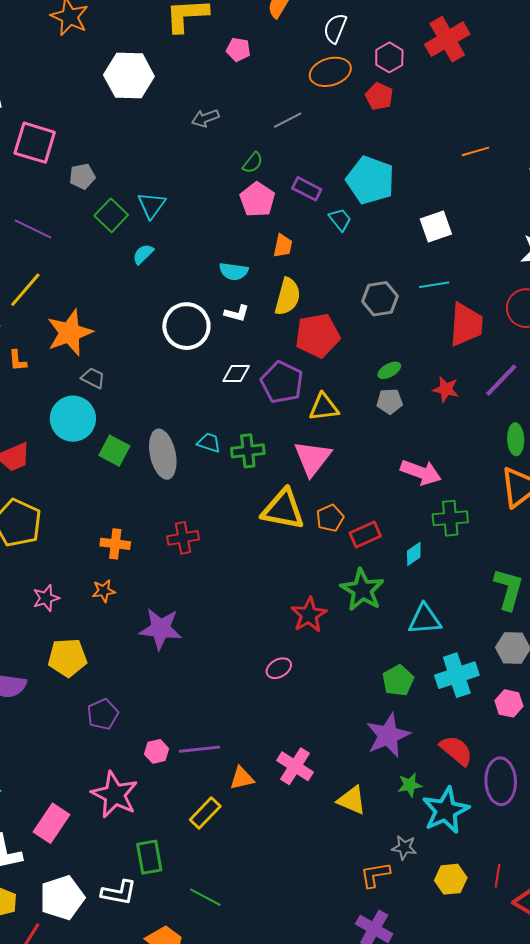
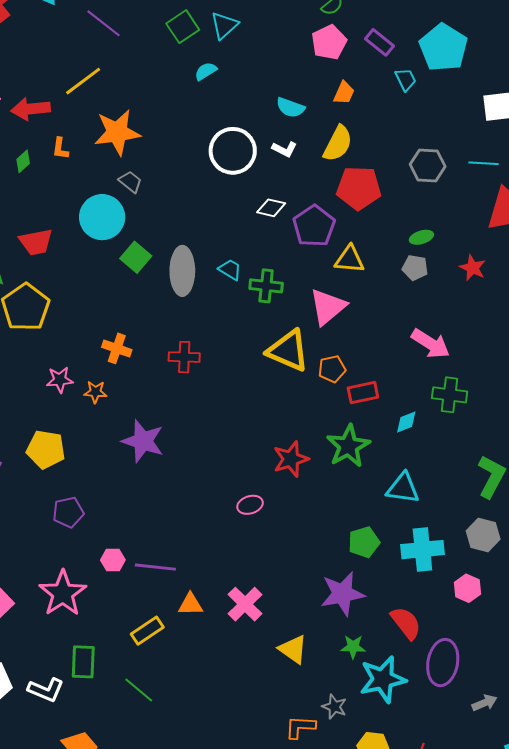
pink star: (46, 598) -> (60, 380), moved
green line: (205, 897) -> (139, 690), moved

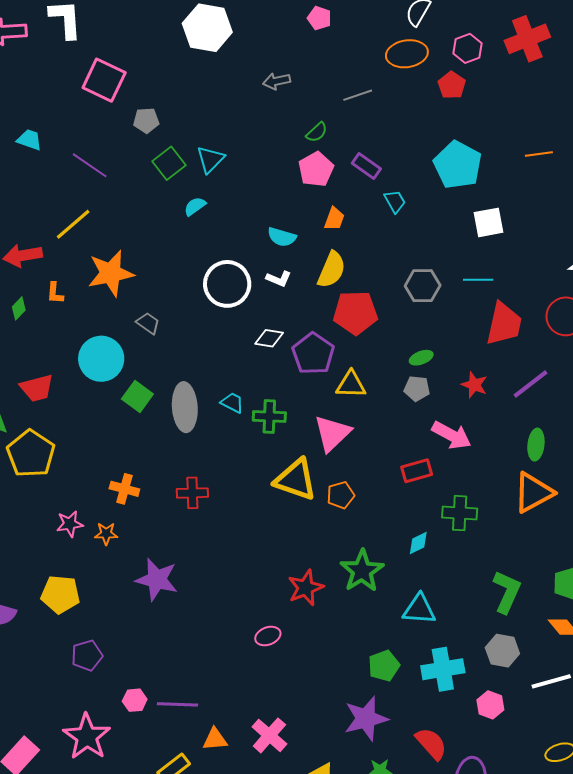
cyan pentagon: (443, 47) -> (458, 165), moved
gray trapezoid: (130, 182) -> (148, 323), moved
pink arrow: (431, 344) -> (451, 435), moved
red rectangle: (363, 393) -> (417, 471), moved

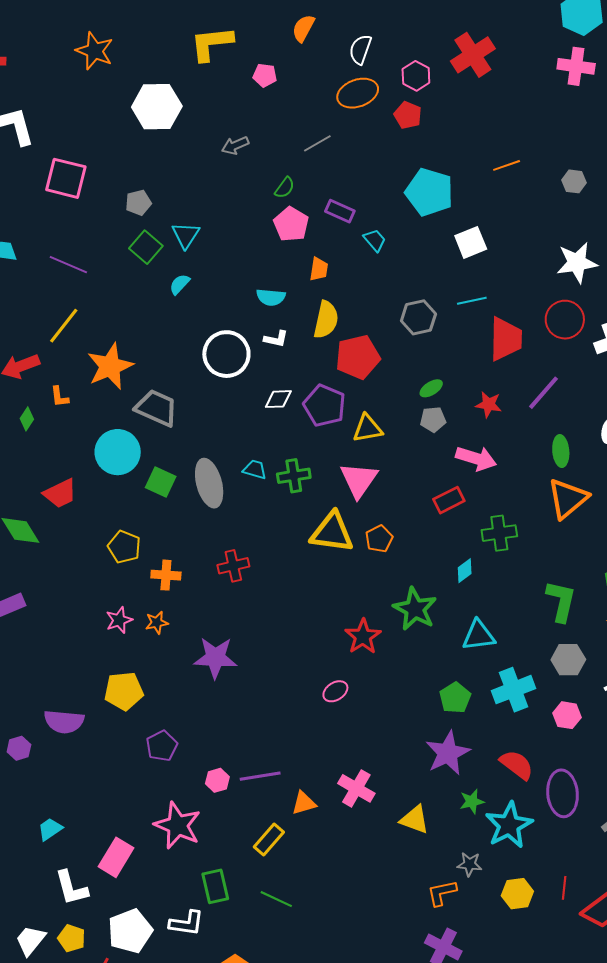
gray pentagon: (146, 120) -> (138, 203), moved
gray trapezoid: (148, 323) -> (157, 408), size x1.8
yellow pentagon: (31, 454) -> (124, 547), moved, size x0.7

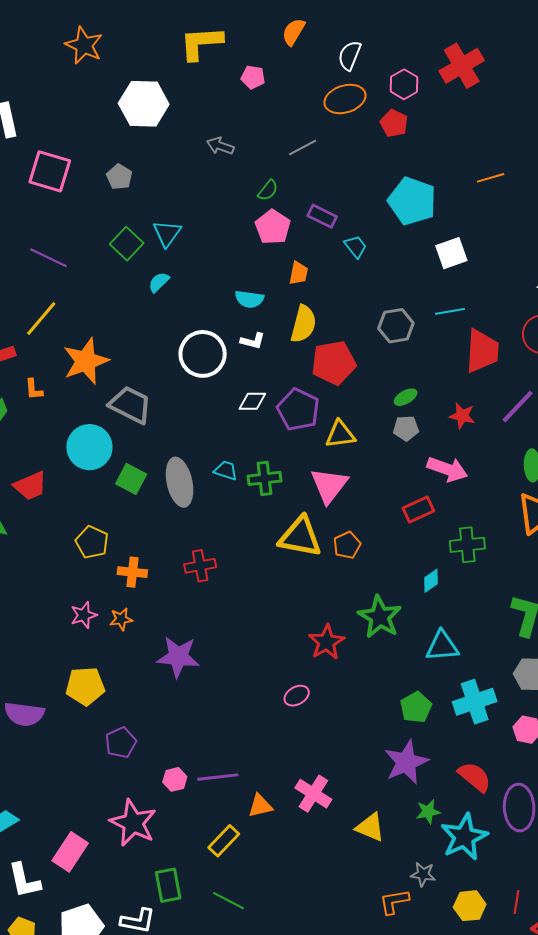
gray arrow: (235, 145) -> (220, 146), turned 40
gray pentagon: (138, 203) -> (119, 177), moved, turned -30

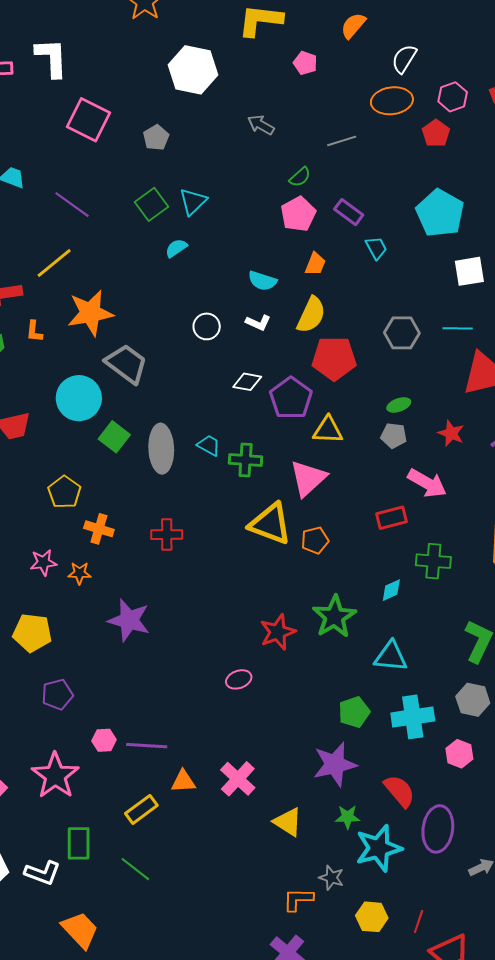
white circle: (203, 354) -> (207, 326), size x0.6

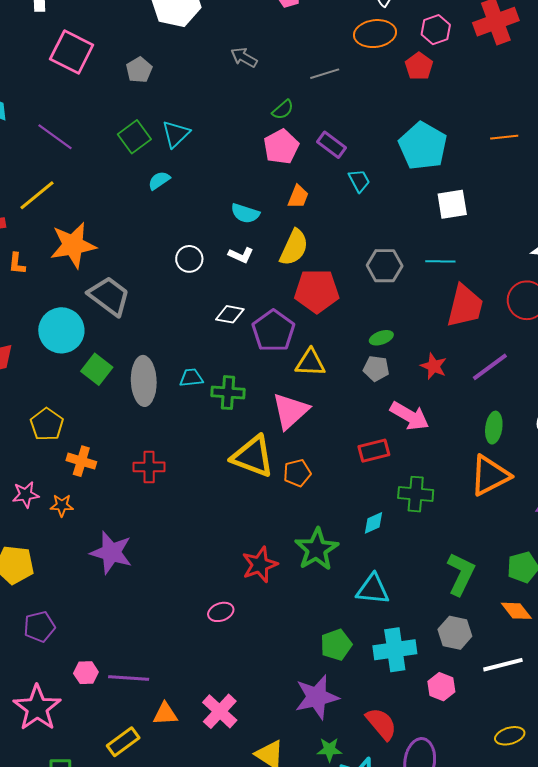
cyan trapezoid: (209, 445) -> (191, 378), turned -35

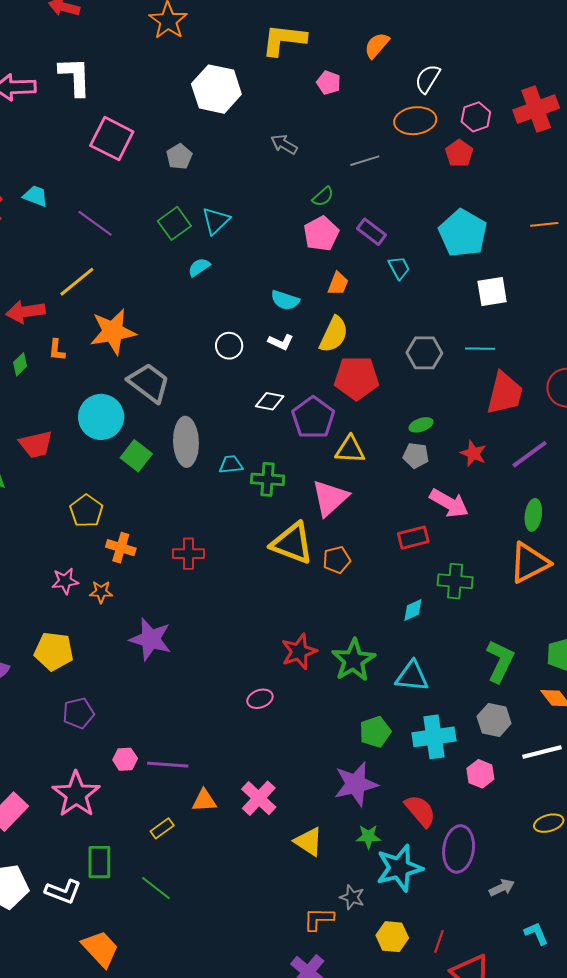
gray ellipse: (144, 381) -> (186, 442), moved
green star: (317, 549) -> (353, 660), moved
yellow rectangle: (123, 742) -> (162, 828), size x0.7

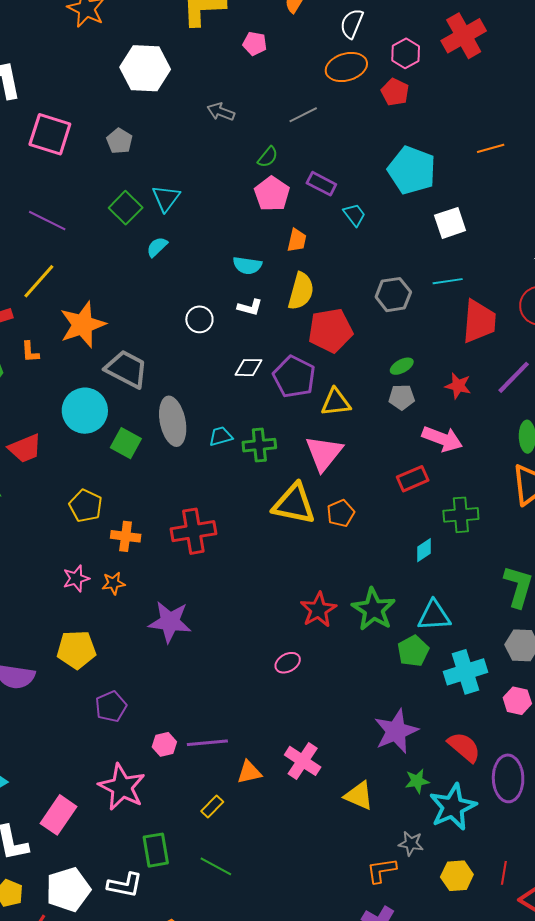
red cross: (189, 554) -> (193, 531), size x1.4
green pentagon: (375, 732) -> (413, 651), moved

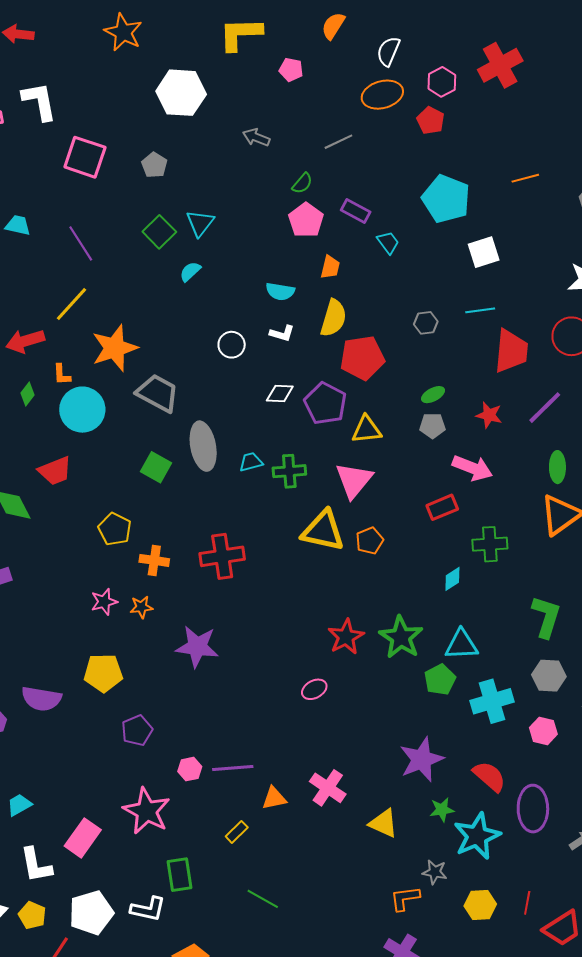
purple line: (47, 221) -> (81, 243), turned 30
gray hexagon: (393, 295) -> (426, 323), size x0.7
cyan circle: (85, 411) -> (82, 410), moved
green line: (216, 866) -> (263, 899), moved

